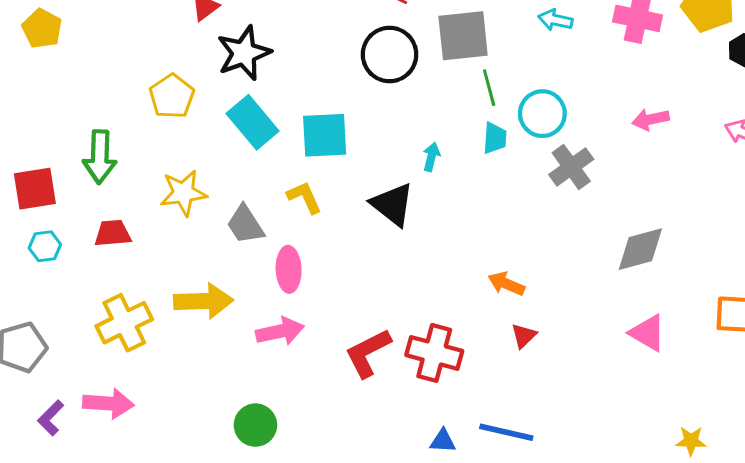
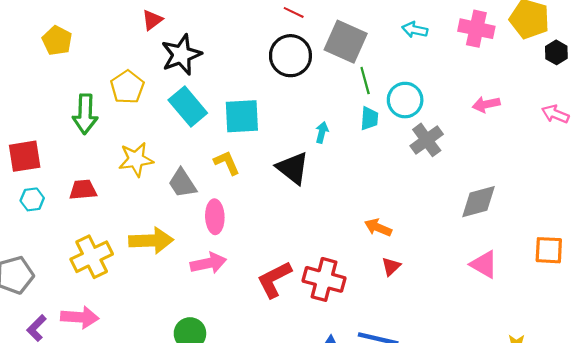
yellow pentagon: (42, 29) -> (57, 41), moved
gray square: (463, 36) -> (346, 42), turned 30
green arrow: (100, 157) -> (85, 114), moved

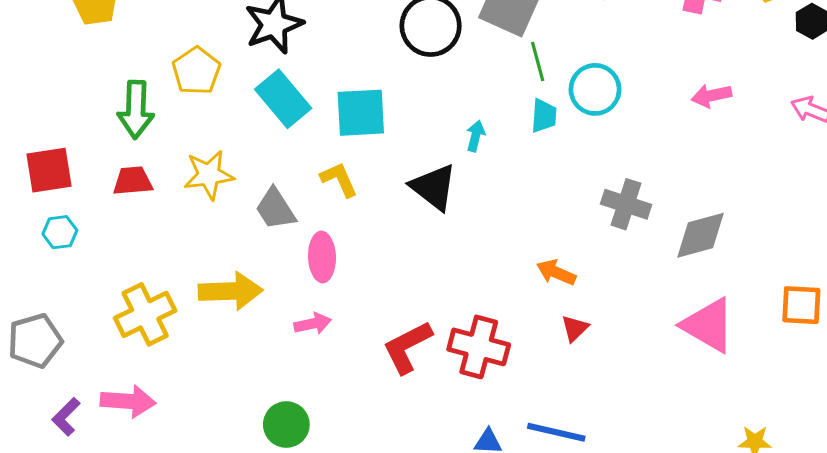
gray cross: (427, 140) -> (626, 204), moved, turned -36
red trapezoid: (83, 190) -> (133, 181), moved
pink arrow: (208, 263) -> (313, 324), size x0.7
pink triangle: (484, 264) -> (708, 325), size x1.4

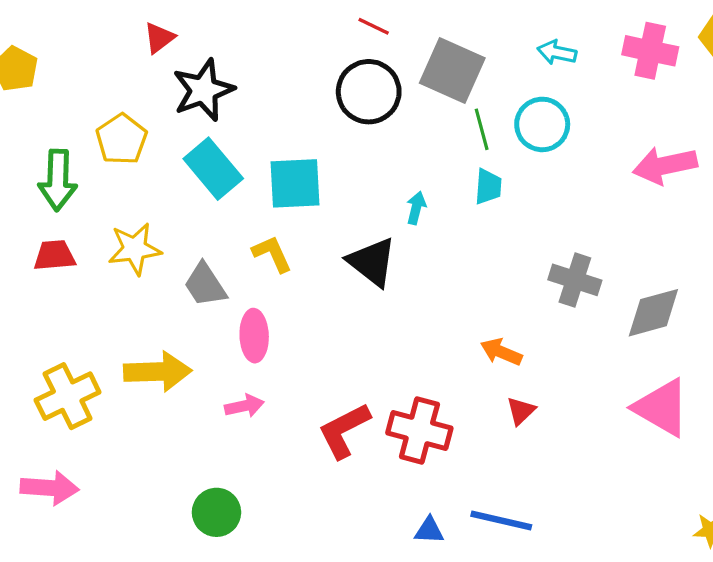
cyan circle: (595, 89) -> (542, 124), moved
pink arrow: (711, 96) -> (665, 165), size x1.5

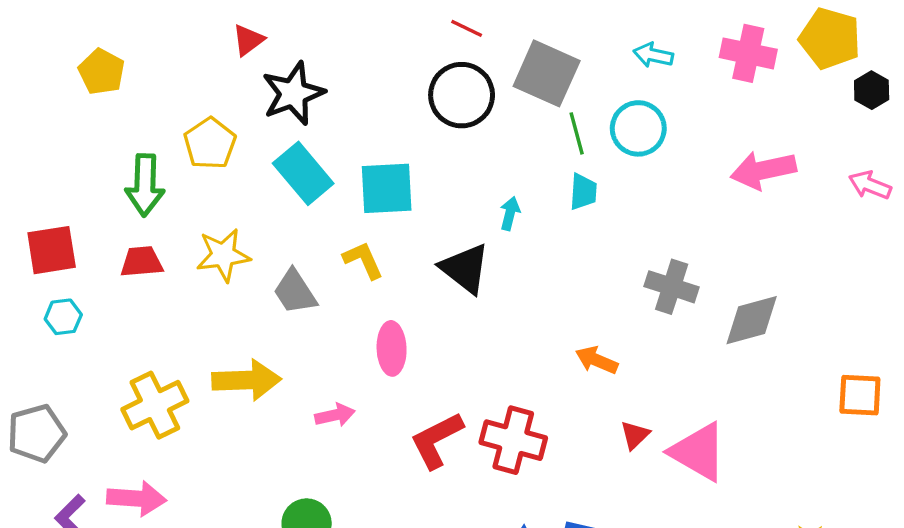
pink ellipse: (254, 336) -> (392, 348), moved
pink triangle: (662, 408) -> (698, 452), moved
red triangle: (521, 411) -> (635, 435), moved

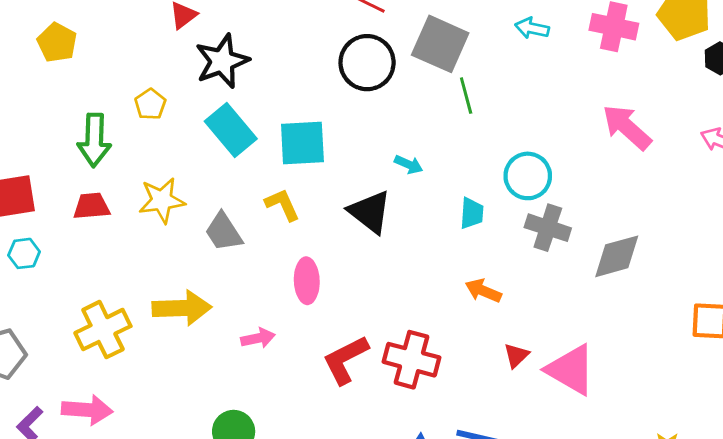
cyan circle: (638, 128) -> (528, 176), moved
yellow pentagon: (210, 143) -> (150, 104), size x0.7
pink arrow: (763, 170) -> (627, 127), turned 54
cyan trapezoid: (583, 192) -> (472, 213), moved
cyan arrow: (510, 213) -> (409, 164), turned 100

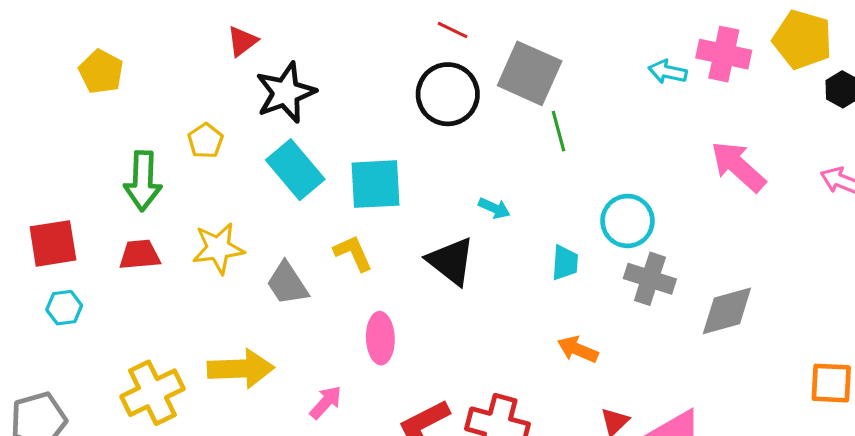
cyan arrow: (532, 28) -> (668, 72), moved
pink arrow: (258, 338) -> (326, 402), turned -36

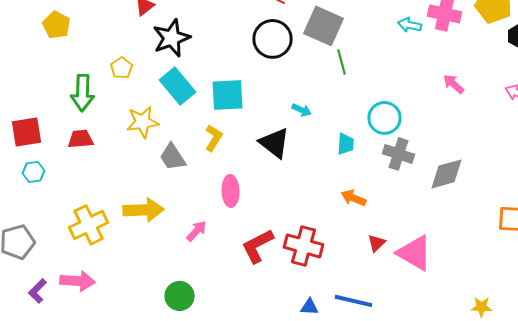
pink arrow: (738, 166) -> (454, 84), size x0.6
yellow star: (218, 248) -> (142, 122), moved
yellow L-shape: (353, 253) -> (214, 138), turned 56

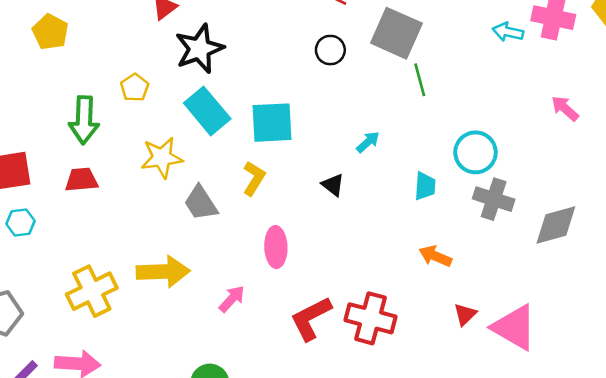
black circle: (272, 39) -> (330, 50), size x0.6
cyan arrow: (302, 110) -> (368, 142), turned -66
black triangle: (274, 143) -> (333, 185), size x0.6

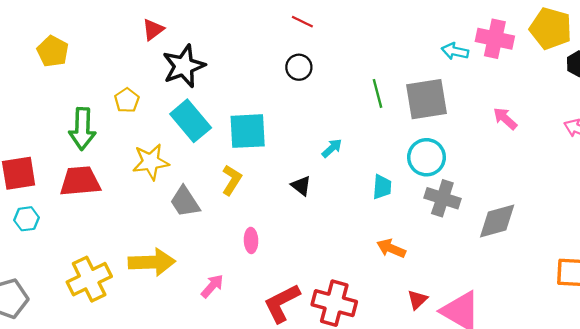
gray square: (396, 33) -> (427, 99), moved, turned -33
red trapezoid: (81, 180) -> (80, 181), size x1.4
pink ellipse: (276, 247) -> (251, 240), size x0.7

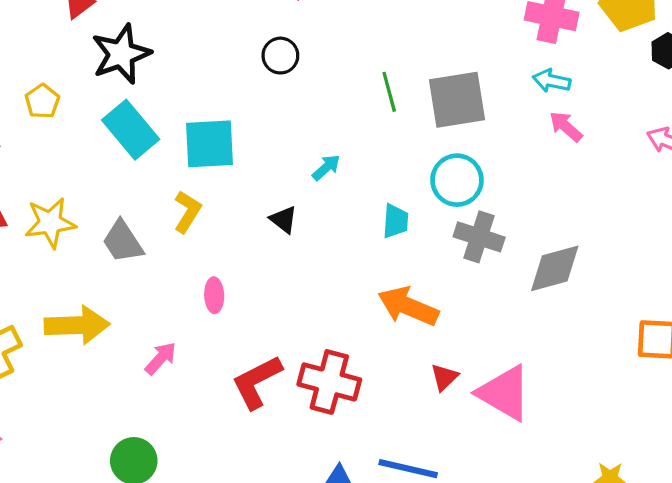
cyan arrow: (455, 51) -> (552, 81), moved
yellow star: (151, 162) -> (50, 223), moved
orange arrow: (391, 248) -> (408, 306), size x1.5

